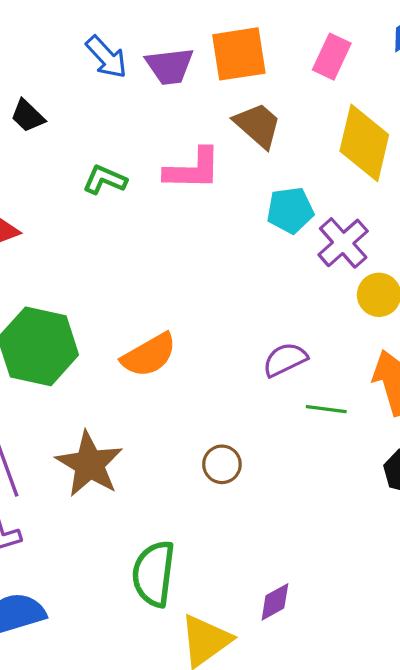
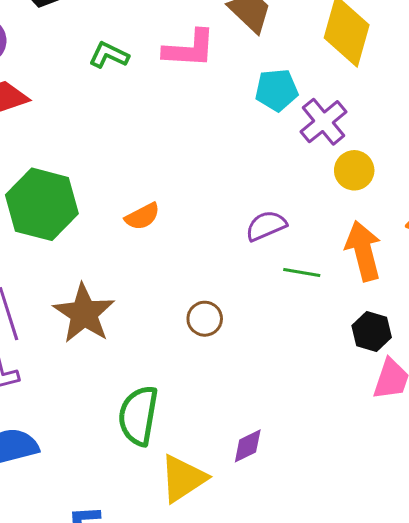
orange semicircle: (149, 355) -> (142, 216), size x0.7

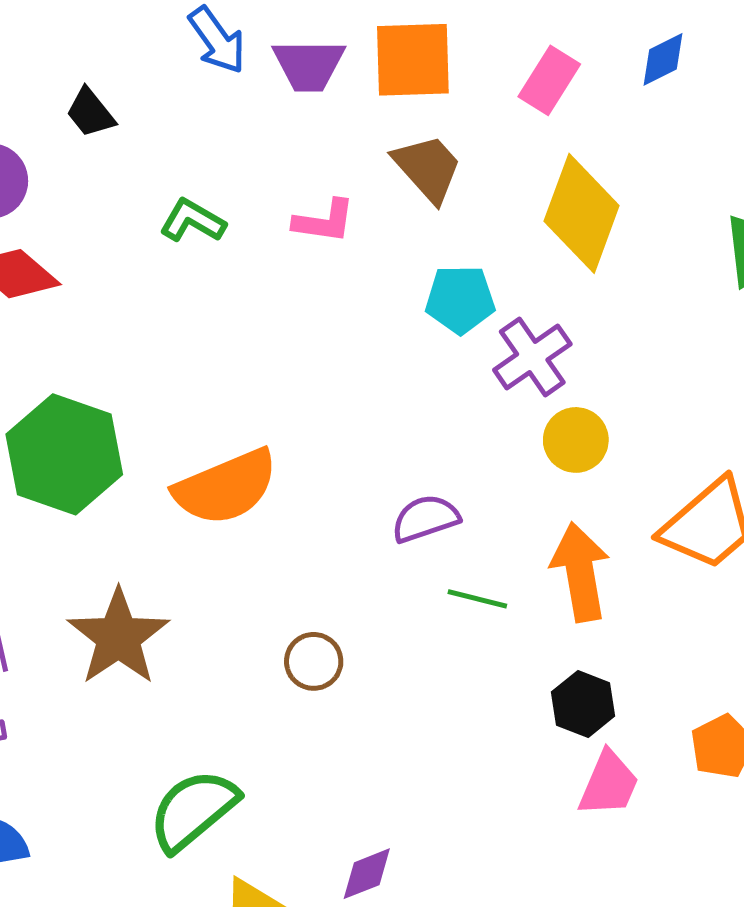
pink L-shape: (189, 49) -> (324, 221), size x0.7
orange semicircle: (142, 216) -> (226, 487), size x1.8
green semicircle: (138, 416) -> (193, 810), turned 36

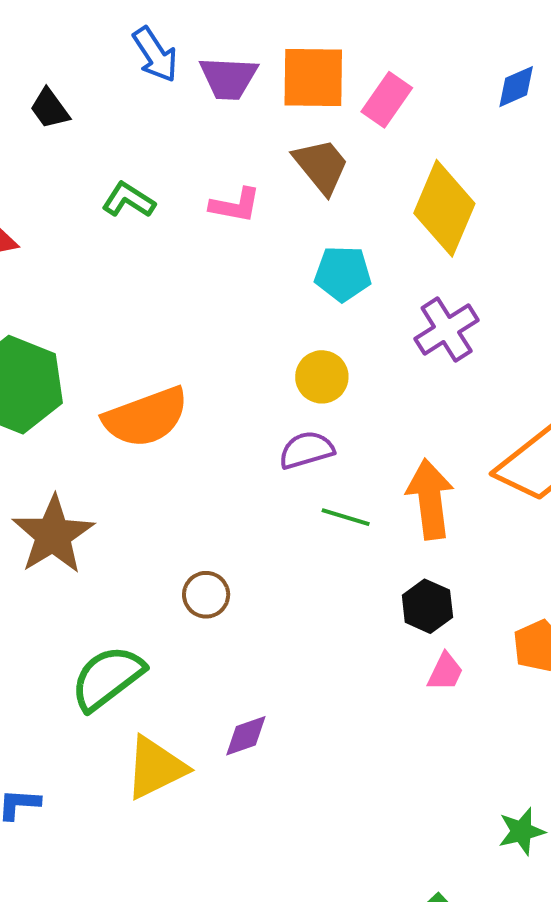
pink rectangle: (549, 80) -> (387, 100), moved
purple cross: (532, 357) -> (447, 330), moved
yellow circle: (576, 440) -> (322, 377), moved
brown circle: (314, 661) -> (206, 595), moved
pink trapezoid: (609, 784) -> (445, 672), size x0.7

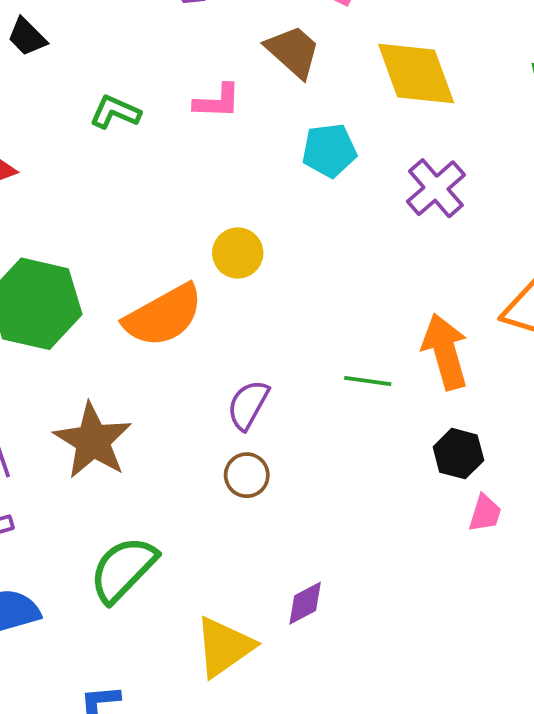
yellow diamond: (444, 208) -> (416, 74), turned -34
yellow circle: (322, 377) -> (238, 253), moved
purple semicircle: (306, 450) -> (248, 405), moved, turned -36
green semicircle: (107, 678) -> (123, 569), moved

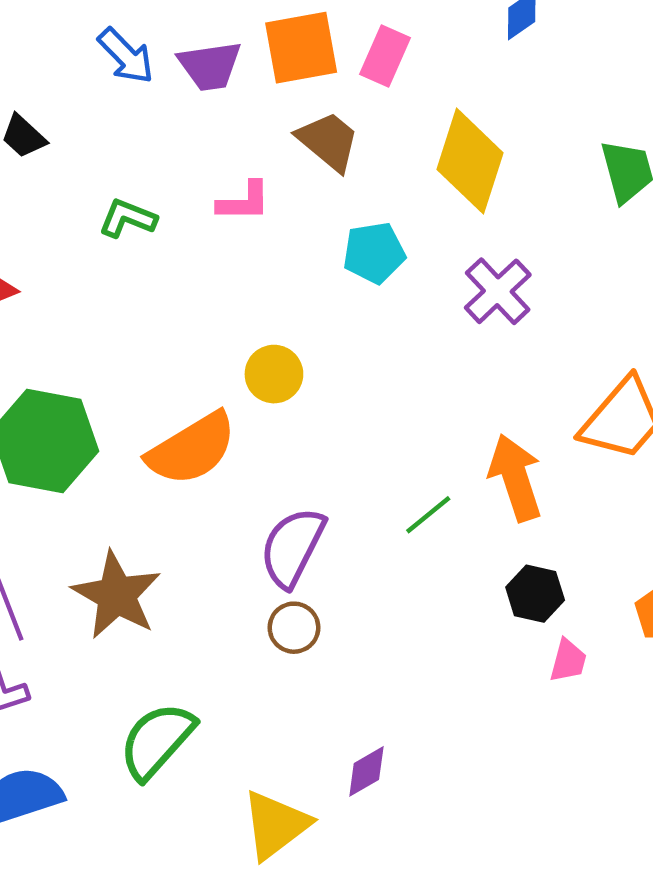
yellow diamond: (416, 74) -> (470, 161), turned 40
green line: (368, 381) -> (428, 515), turned -45
purple semicircle: (248, 405) -> (292, 547), size x1.4

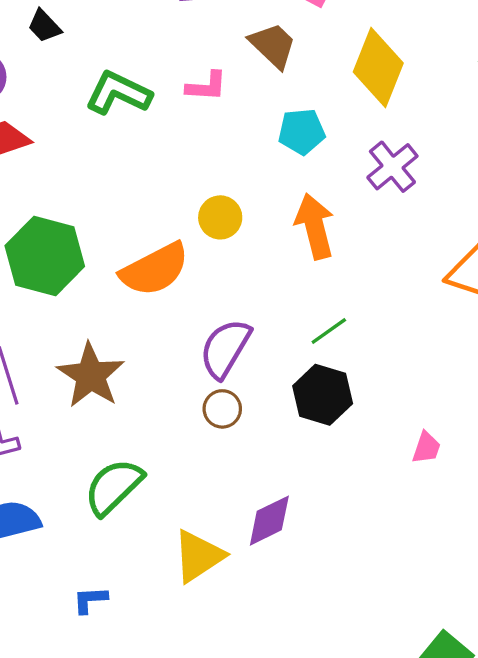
green L-shape: (128, 218) -> (118, 93), size x1.5
orange arrow: (515, 478) -> (315, 226), moved
black hexagon: (535, 594) -> (323, 395), moved, size x1.4
purple diamond: (366, 771) -> (269, 521), size x1.4

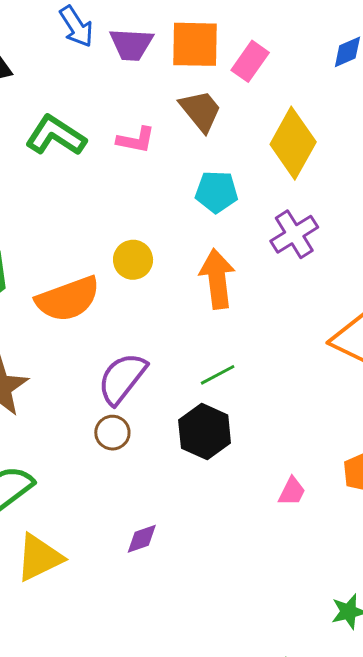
purple diamond: (269, 521) -> (142, 539), size x0.7
yellow triangle: (198, 556) -> (39, 557), moved

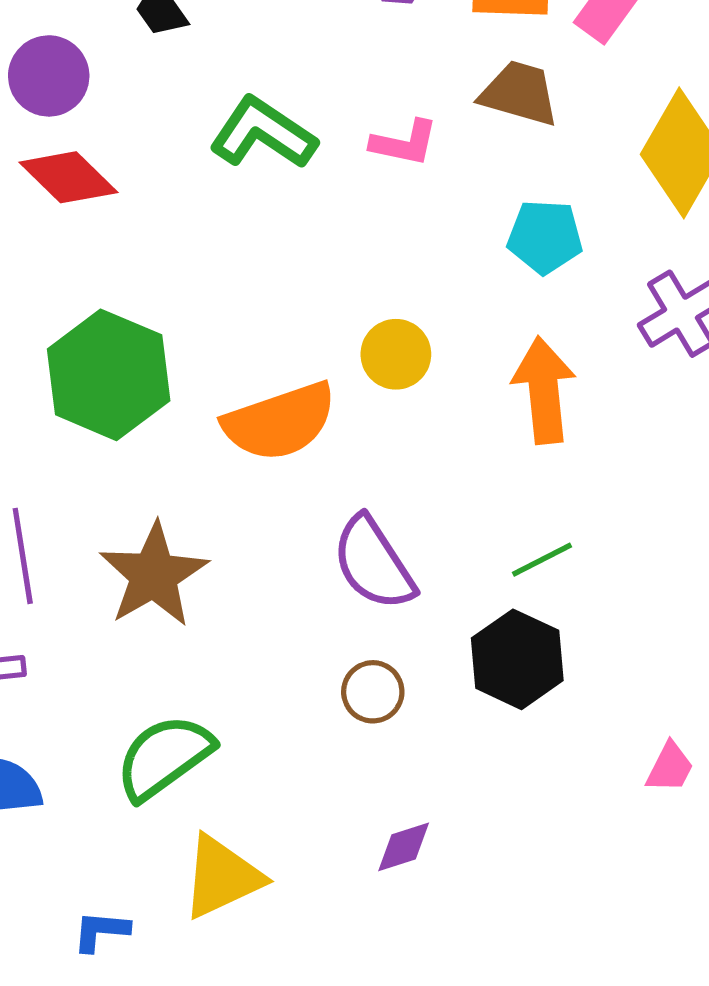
brown trapezoid: (201, 111) -> (519, 93), turned -36
purple semicircle: (122, 378) -> (373, 563), turned -72
brown circle: (112, 433) -> (373, 692), moved

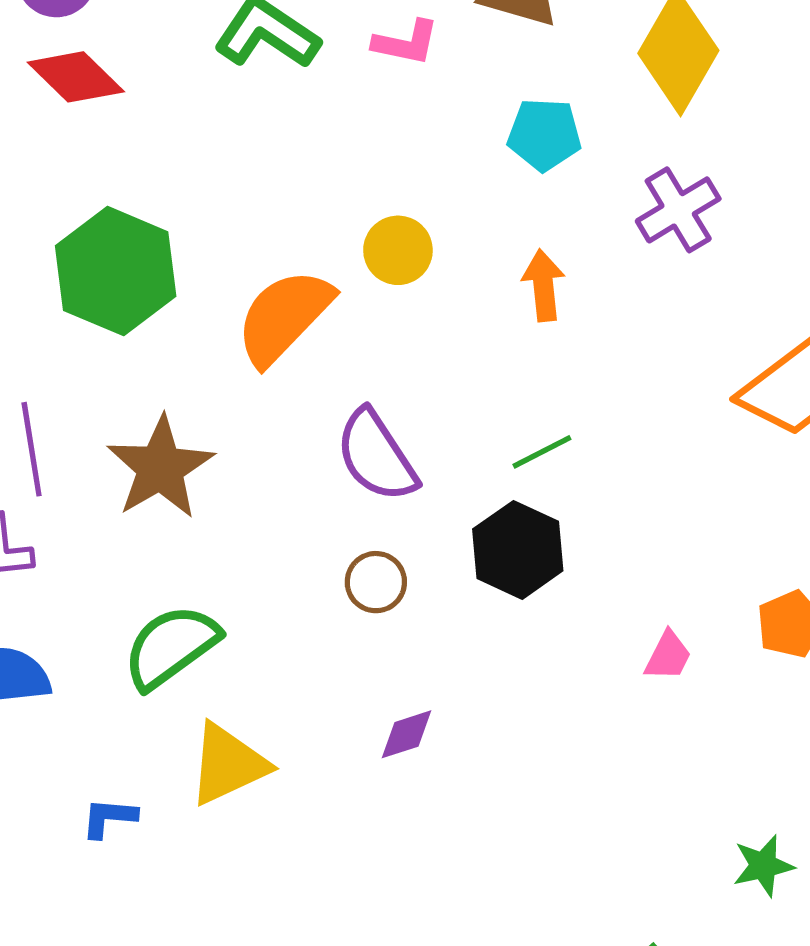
orange arrow: (544, 390) -> (543, 285), size x0.7
orange semicircle: (280, 422) -> (284, 317), turned 153

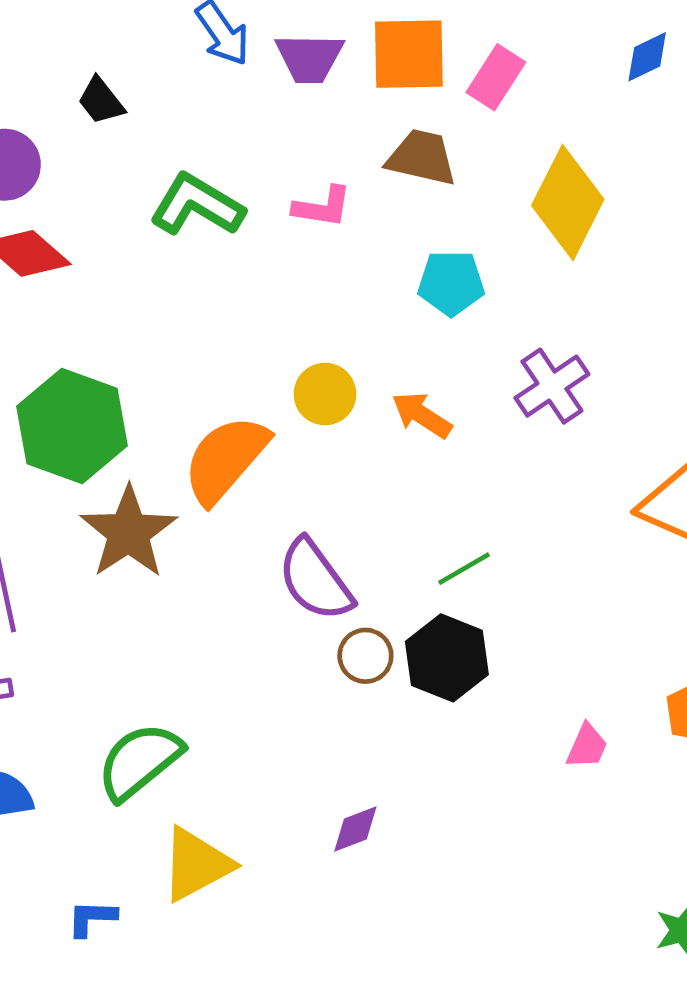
purple cross: (678, 210) -> (552, 386), moved
orange arrow: (543, 285) -> (422, 415), moved, turned -48
brown star: (160, 468) -> (129, 532), moved
brown circle: (376, 582) -> (365, 656), moved

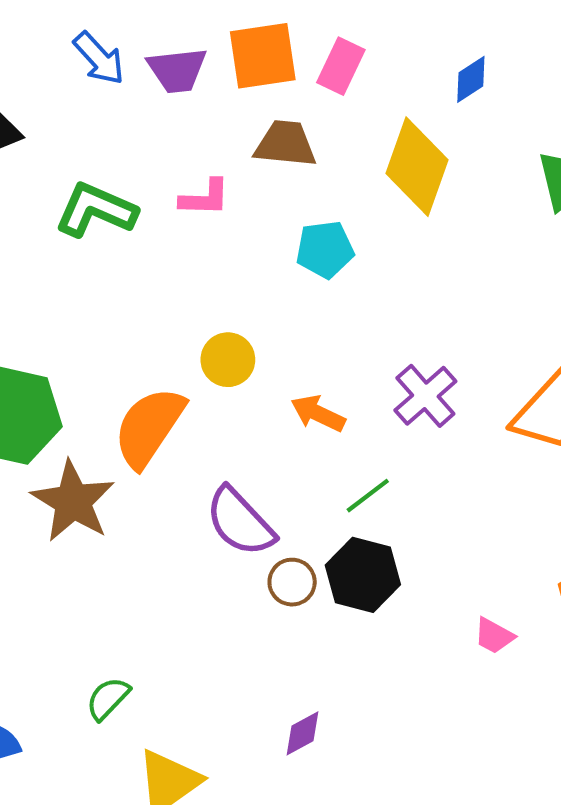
blue diamond: (647, 57) -> (471, 79), moved
purple cross: (552, 386) -> (425, 396), moved
orange arrow: (422, 415) -> (318, 413), moved
pink trapezoid: (587, 746) -> (494, 636), turned 102
green semicircle: (139, 761) -> (108, 699), size x0.6

